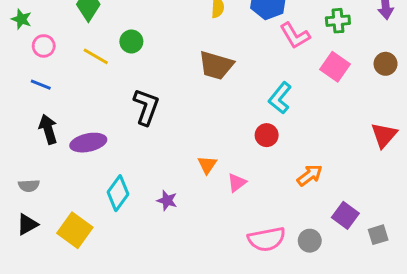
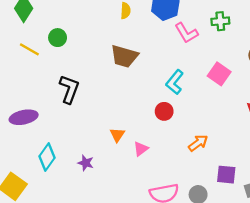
pink square: (335, 67) -> (219, 74), moved
purple square: (345, 215) -> (226, 175), turned -30

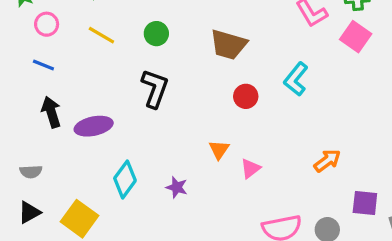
green circle: (58, 38) -> (156, 34), moved
pink square: (219, 74) -> (356, 37), moved
red circle: (164, 111) -> (246, 96), moved

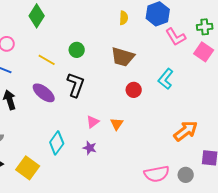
yellow line: (101, 35) -> (47, 60), moved
purple ellipse: (94, 126) -> (44, 93), moved, turned 50
orange arrow: (327, 161) -> (186, 131), size x1.4
pink triangle: (250, 168) -> (93, 122), moved

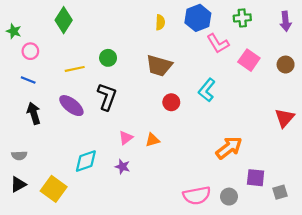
green cross: (205, 27) -> (242, 18), moved
yellow line: (47, 60) -> (75, 69), turned -42
orange triangle: (117, 124) -> (152, 140), turned 40
cyan diamond: (57, 143) -> (86, 161), turned 35

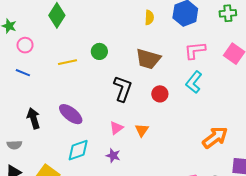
pink L-shape: (218, 43) -> (195, 50), moved, turned 115
black L-shape: (107, 97) -> (123, 89), moved
purple ellipse: (71, 106) -> (71, 114), moved
black arrow: (34, 113) -> (34, 118), moved
orange triangle: (152, 140) -> (142, 130), turned -40

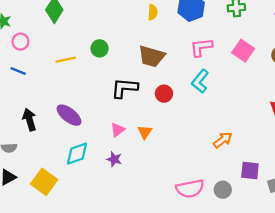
black L-shape: (123, 89) -> (124, 88), turned -105
orange arrow: (215, 137) -> (223, 140), size x0.7

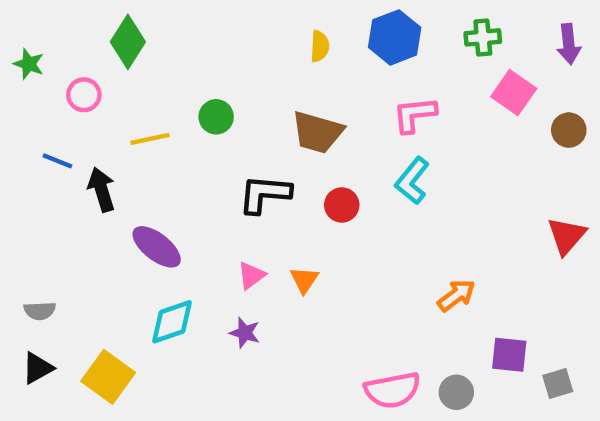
pink circle: (20, 42) -> (84, 95), moved
pink square: (243, 51) -> (514, 93), moved
black arrow: (29, 120) -> (102, 190), moved

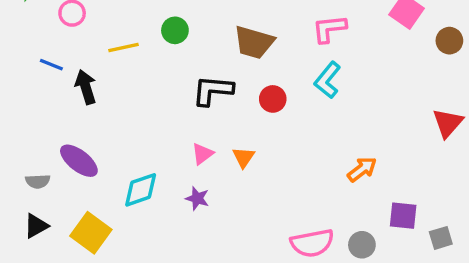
purple ellipse: (157, 247) -> (79, 161), moved

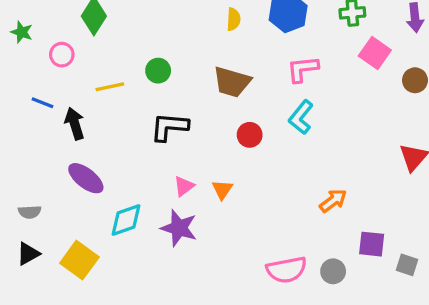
black L-shape: (213, 90) -> (169, 127), moved
purple ellipse: (79, 161) -> (86, 178), moved
purple star: (197, 198) -> (179, 228), size x1.6
gray square: (441, 238) -> (407, 265), turned 35

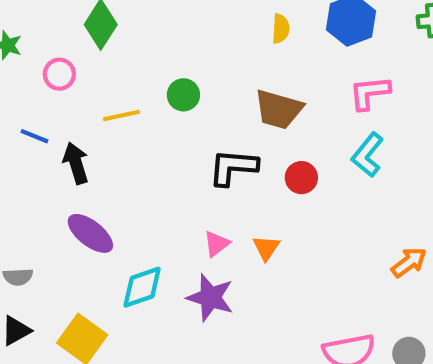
black L-shape: (169, 127) -> (233, 167), moved

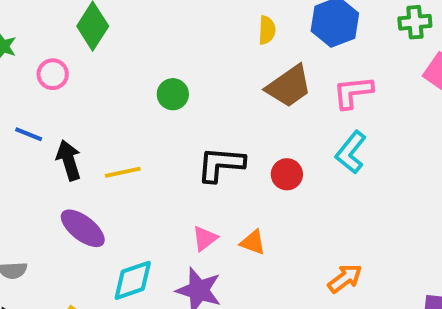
brown trapezoid: (279, 109) -> (289, 86), moved, turned -51
yellow line: (121, 116) -> (123, 172), moved
orange triangle: (266, 248) -> (253, 242), turned -44
orange arrow: (409, 262) -> (345, 278), moved

